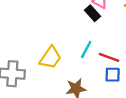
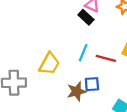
blue square: (113, 75) -> (92, 84), moved

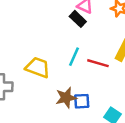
yellow trapezoid: (49, 64) -> (38, 67), turned -100
blue square: (92, 84) -> (82, 101), moved

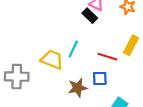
cyan line: (74, 57) -> (73, 49), moved
blue square: (82, 101) -> (100, 78), moved

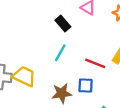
black rectangle: (90, 16) -> (63, 24), moved
yellow trapezoid: (52, 59) -> (24, 76), moved

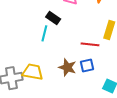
cyan line: (60, 53) -> (44, 33), moved
brown star: (62, 93) -> (67, 67), moved, turned -30

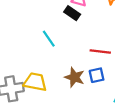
black rectangle: (53, 18) -> (72, 13), moved
cyan line: (44, 33) -> (49, 39), turned -49

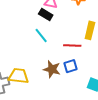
cyan line: (49, 39) -> (41, 36), moved

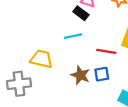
cyan line: (41, 36) -> (73, 36), turned -70
yellow trapezoid: (18, 76) -> (41, 59), moved

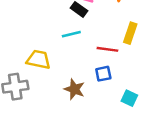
brown star: (80, 75) -> (74, 89), moved

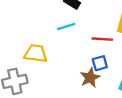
brown star: (74, 89) -> (90, 78), moved, turned 30

